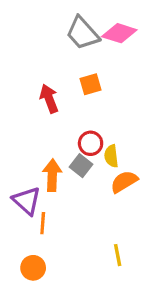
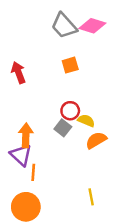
red arrow: (49, 99) -> (18, 73), moved
yellow semicircle: (111, 156) -> (86, 121), turned 119
orange arrow: (52, 175) -> (26, 135), moved
orange circle: (33, 268) -> (26, 207), size x1.5

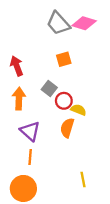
gray square: (63, 128) -> (49, 88), moved
orange arrow: (26, 135) -> (19, 99), moved
orange semicircle: (96, 140) -> (67, 128), moved, turned -42
purple triangle: (21, 155) -> (30, 131), moved

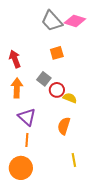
orange semicircle: (67, 128) -> (64, 126), moved

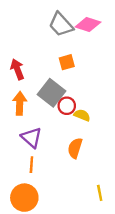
gray square: (44, 79) -> (51, 93), size x1.6
yellow line: (74, 160) -> (100, 193), moved

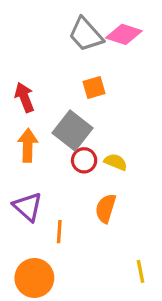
red circle: (67, 106) -> (84, 160), moved
purple triangle: (31, 138) -> (28, 207), moved
orange line: (31, 165) -> (59, 232), moved

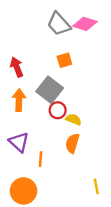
yellow semicircle: (116, 162) -> (74, 119), moved

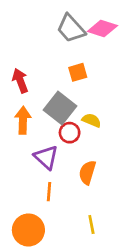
yellow semicircle: (74, 119) -> (91, 120), moved
purple triangle: (19, 142) -> (46, 157), moved
yellow line: (96, 186) -> (91, 224), moved

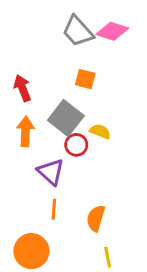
orange square: (78, 72) -> (85, 79), turned 30
orange semicircle: (87, 172) -> (96, 218), moved
yellow line: (91, 224) -> (108, 257), moved

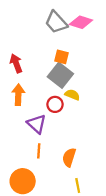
gray square: (66, 118) -> (60, 75), moved

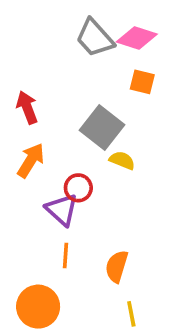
orange square: (61, 57) -> (142, 82), moved
orange arrow: (18, 95) -> (31, 160), turned 30
red circle: (55, 104) -> (78, 188), moved

